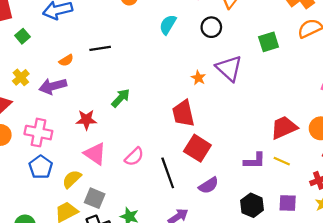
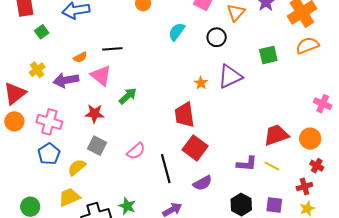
purple triangle: (229, 68) -> (230, 76), turned 48
pink triangle: (95, 154) -> (101, 76), moved
gray square: (95, 198) -> (97, 146), moved

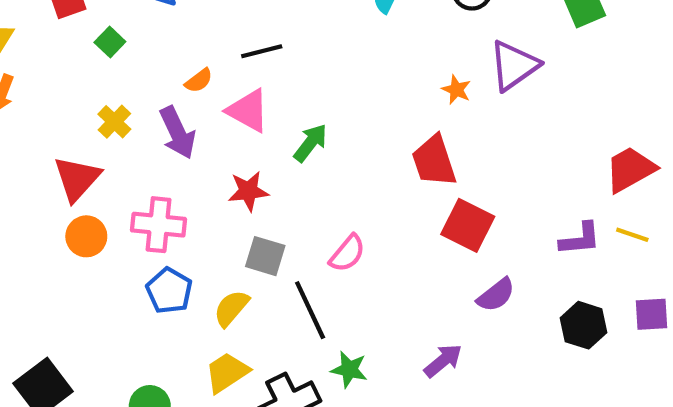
purple arrow: (66, 80) -> (178, 133), turned -95
black line: (166, 169) -> (310, 310), moved

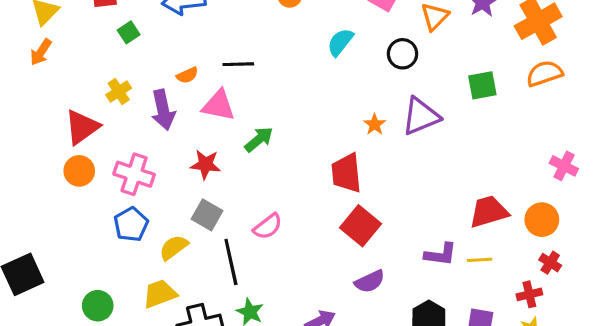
pink triangle: (248, 111) -> (218, 105), turned -30
yellow line: (632, 235) -> (480, 260), turned -35

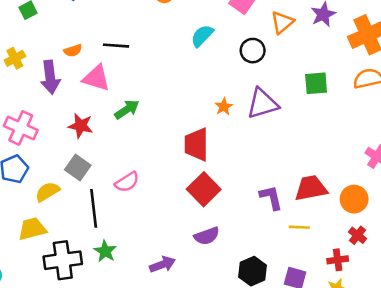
purple L-shape: (441, 254) -> (271, 198), moved, turned -116

